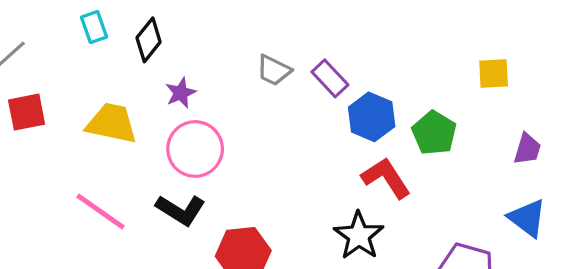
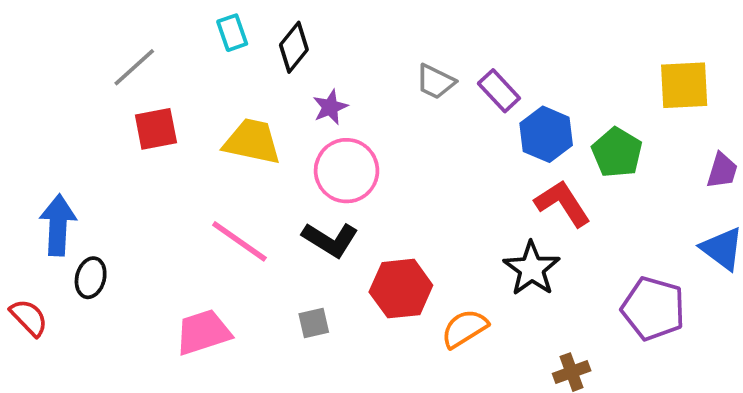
yellow square: (494, 74) -> (684, 85), size x1.4

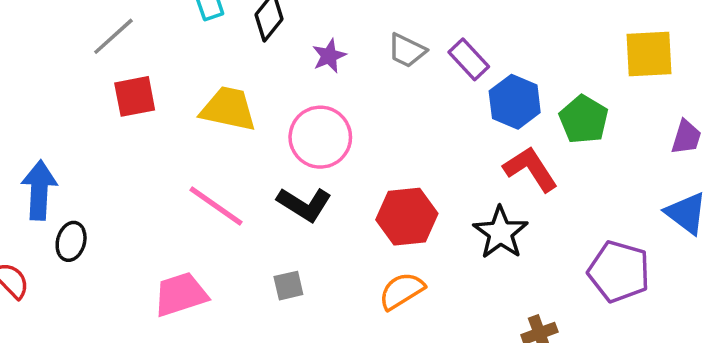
purple star: (330, 107) -> (329, 56), moved
red hexagon: (401, 289) -> (407, 217), moved
orange semicircle: (465, 329) -> (402, 291), moved

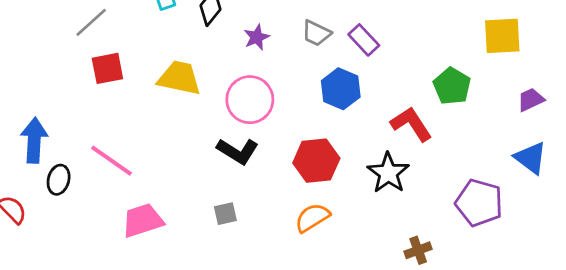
blue hexagon: (515, 102) -> (341, 89), moved
purple trapezoid: (686, 137) -> (531, 100), turned -132
pink line: (216, 206) -> (111, 161), moved

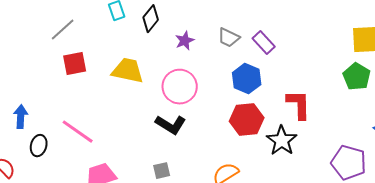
green pentagon: (452, 86) -> (357, 77), moved
red L-shape: (411, 124) -> (299, 105), turned 32
blue arrow: (34, 140) -> (21, 117), size x0.7
red hexagon: (316, 161) -> (247, 120), moved

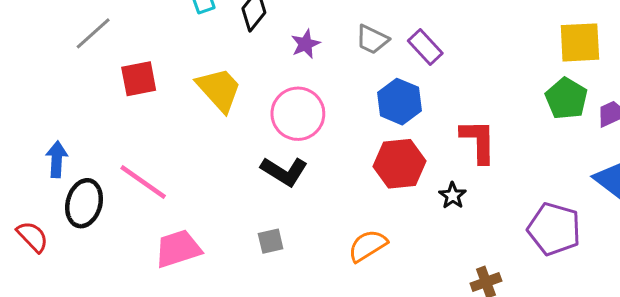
gray line: (63, 30) -> (93, 33), moved
yellow trapezoid: (128, 71) -> (219, 89), turned 36
black star: (282, 141) -> (453, 196), size x0.6
black ellipse: (39, 146) -> (84, 203), size x1.4

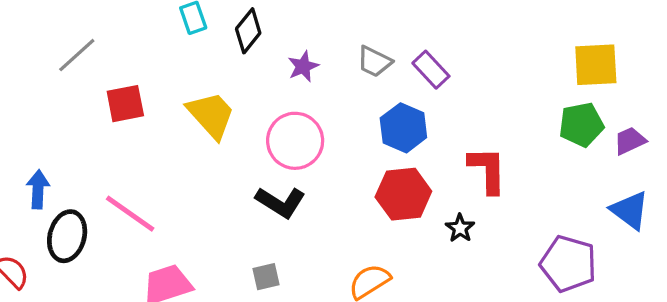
green pentagon: (566, 99) -> (581, 125), turned 30

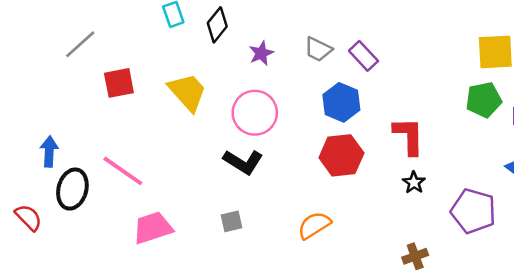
black star: (460, 228) -> (414, 183), moved

